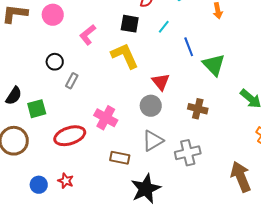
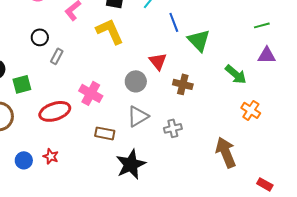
red triangle: (161, 82) -> (158, 61), moved
gray cross: (188, 153) -> (173, 128), size x0.7

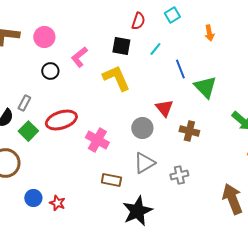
black circle: (40, 37) -> (50, 71), moved
gray rectangle: (57, 56) -> (24, 103), moved
green square: (22, 84) -> (28, 131), turned -30
red ellipse: (55, 111) -> (61, 120), moved
blue circle: (24, 160) -> (33, 198), moved

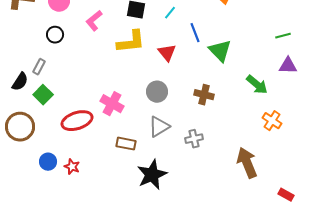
black circle: (50, 71) -> (55, 35), moved
yellow L-shape: (116, 78) -> (131, 42), turned 108
red triangle: (164, 108) -> (167, 53), moved
red ellipse: (61, 120) -> (77, 121), moved

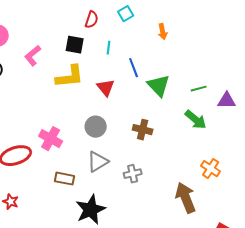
cyan line: (170, 13) -> (109, 48), turned -32
green line: (283, 36) -> (199, 89), moved
orange cross: (272, 121) -> (211, 169), moved

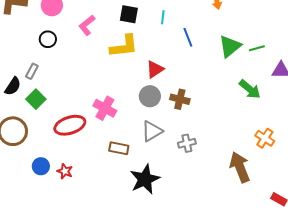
green triangle: (159, 86) -> (230, 46), moved, turned 35
red triangle: (106, 88) -> (155, 69), moved, turned 36
green line: (199, 89) -> (257, 48), moved
brown cross: (143, 130) -> (180, 99), moved

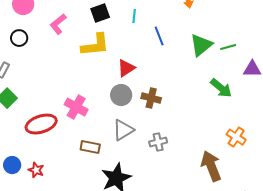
black square: (129, 14) -> (100, 13), turned -30

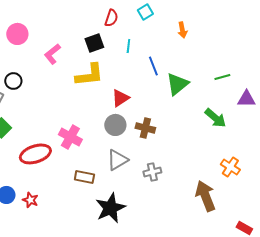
black circle: (19, 38) -> (13, 81), moved
green triangle: (201, 45) -> (177, 84), moved

